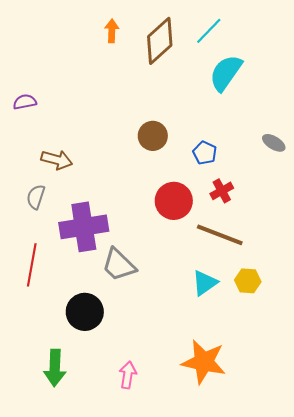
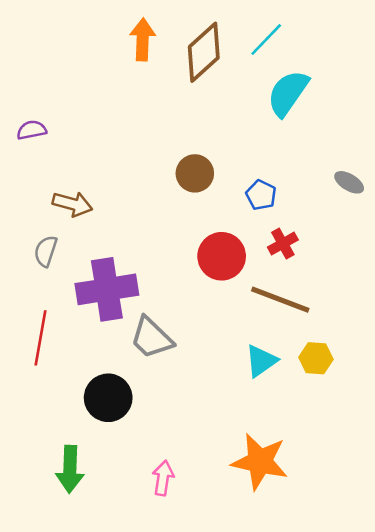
orange arrow: (112, 31) -> (143, 40), size x1.4

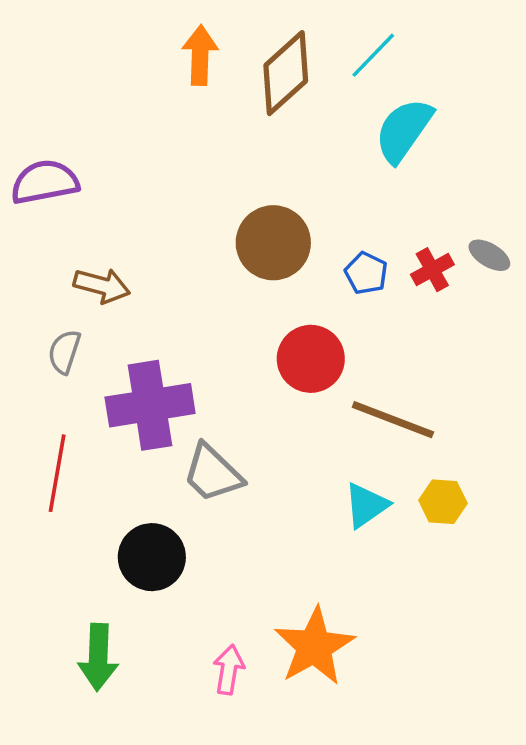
purple semicircle: (32, 130) -> (45, 182), size x1.6
brown circle: (195, 173) -> (273, 243), size x1.4
red cross: (283, 244) -> (432, 270), moved
orange star: (260, 462) -> (314, 646), moved, turned 30

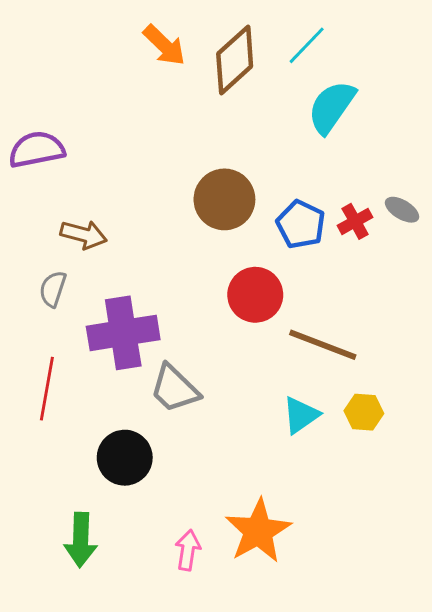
orange arrow: (200, 55) -> (164, 45), turned 132
blue pentagon: (366, 273) -> (301, 224), size x1.4

